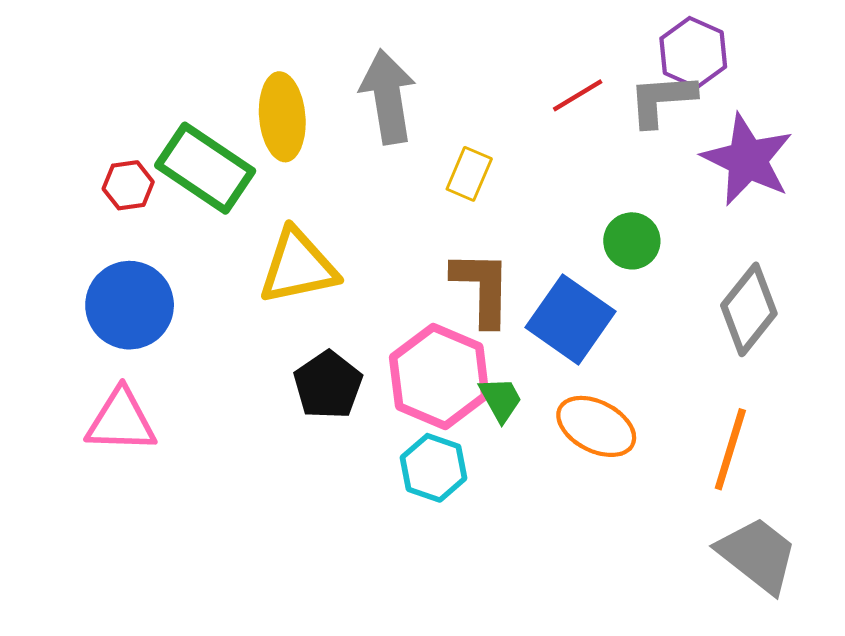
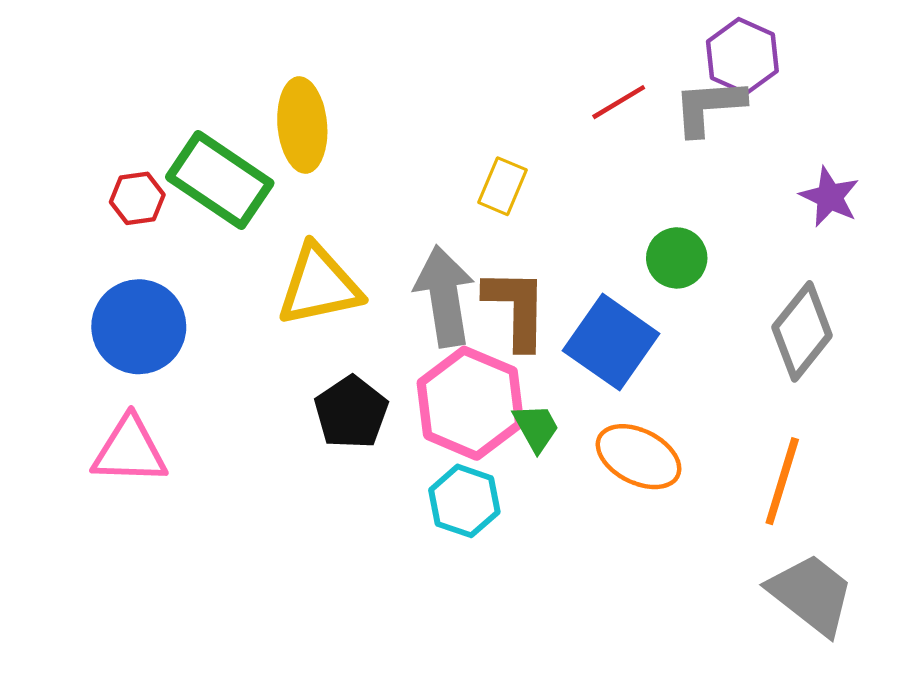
gray arrow: (388, 97) -> (444, 296), moved
purple star: (747, 160) -> (830, 197), moved, size x0.6

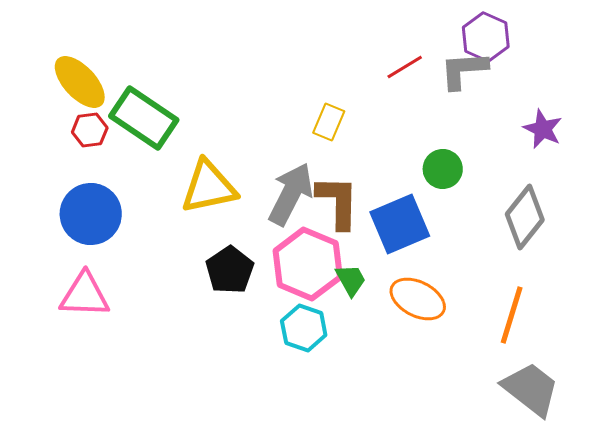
yellow ellipse: (302, 125) -> (80, 82), moved, turned -38
gray arrow: (444, 296) -> (291, 194), turned 36
blue square: (611, 342) -> (400, 224), turned 32

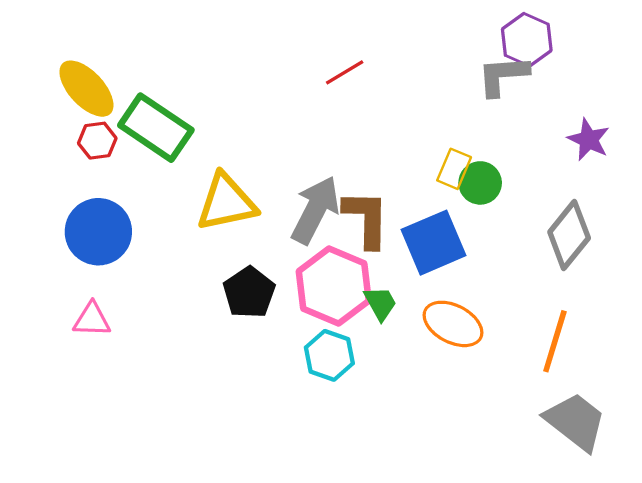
red line: (405, 67) -> (345, 72), moved
yellow rectangle: (329, 122) -> (454, 169), moved
pink triangle: (85, 295) -> (92, 320), size x0.7

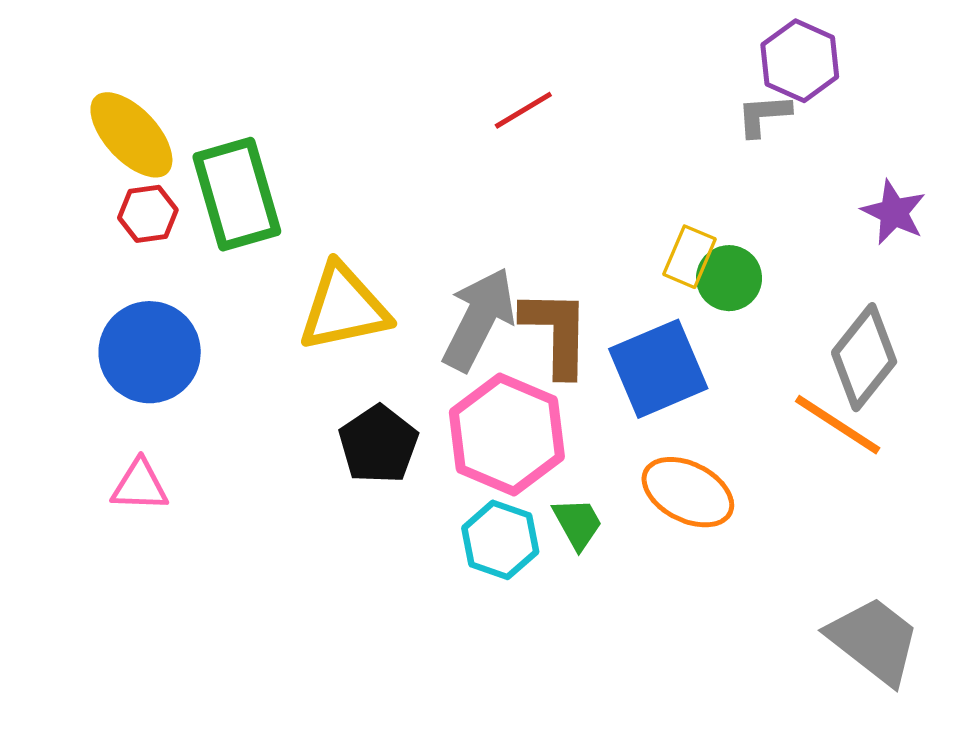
gray L-shape: (503, 76) -> (764, 115), size x0.7
green rectangle: (156, 128) -> (237, 194), turned 40
green trapezoid: (380, 303) -> (578, 523), moved
orange line: (555, 341) -> (838, 425), moved, turned -74

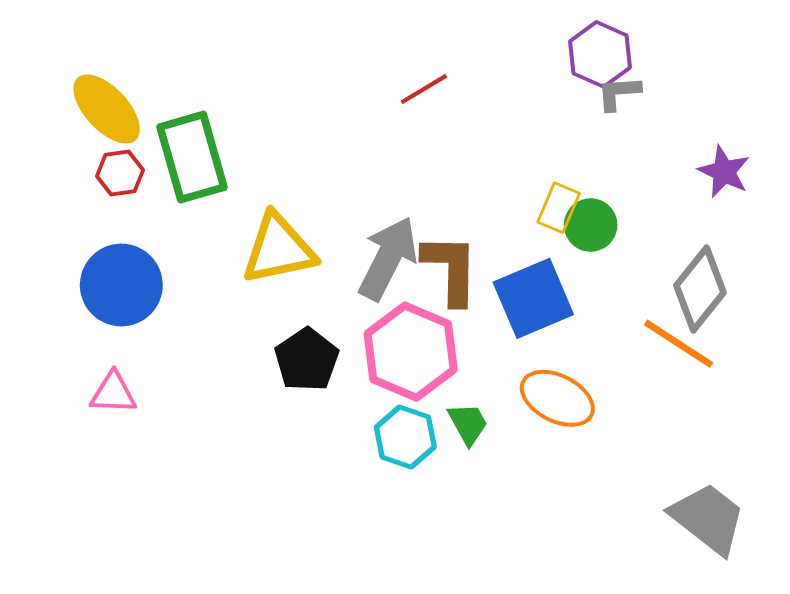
purple hexagon: (800, 61) -> (600, 54), moved

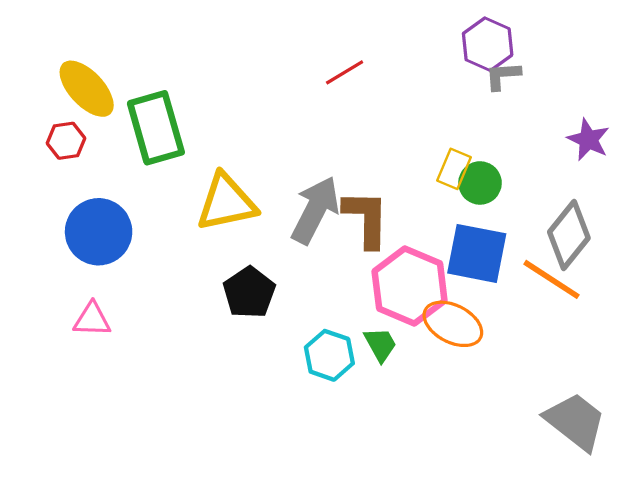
red hexagon: (120, 173) -> (66, 141), moved
blue square: (533, 298) -> (477, 253), moved, turned 34
pink hexagon: (411, 352) -> (410, 286), moved

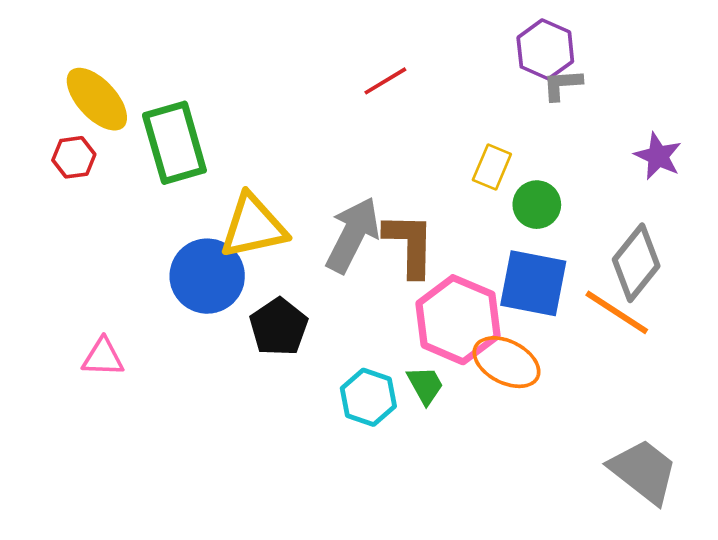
yellow rectangle: (454, 169) -> (492, 167), moved
blue circle: (99, 232) -> (207, 276), moved

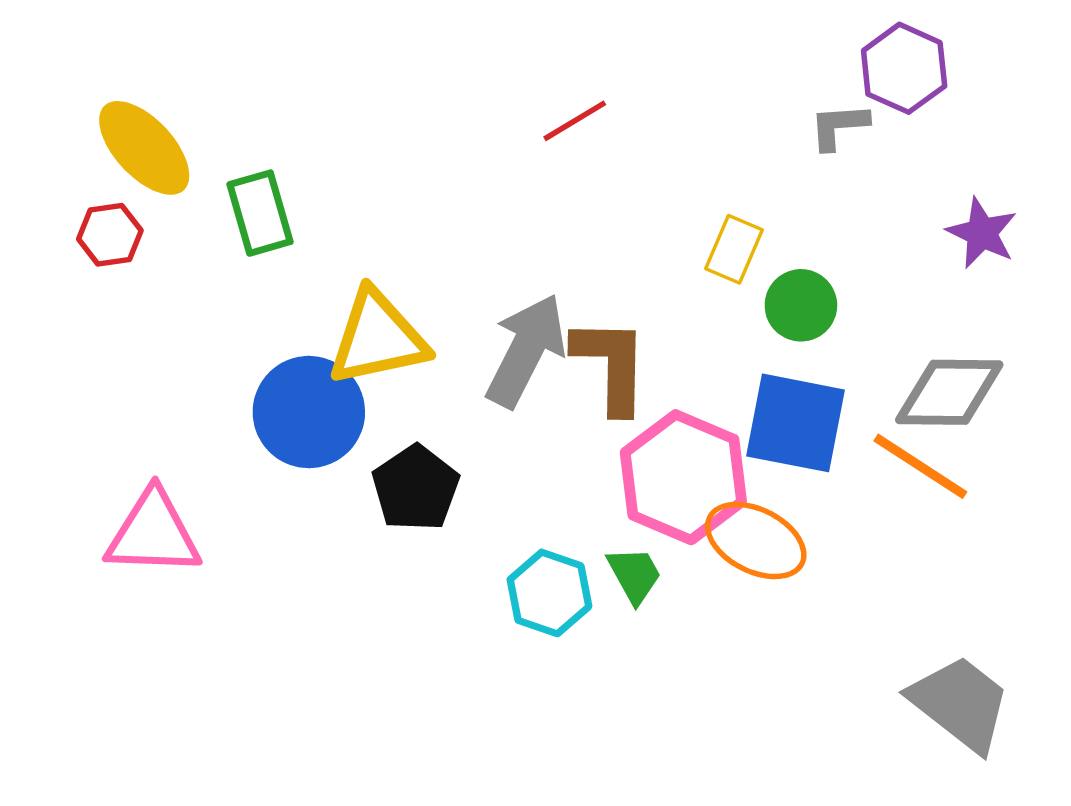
purple hexagon: (545, 49) -> (904, 68), moved
green rectangle: (174, 143) -> (260, 213), size x0.7
gray diamond: (636, 263) -> (949, 392), turned 52
pink triangle: (103, 357) -> (153, 533), size x1.5

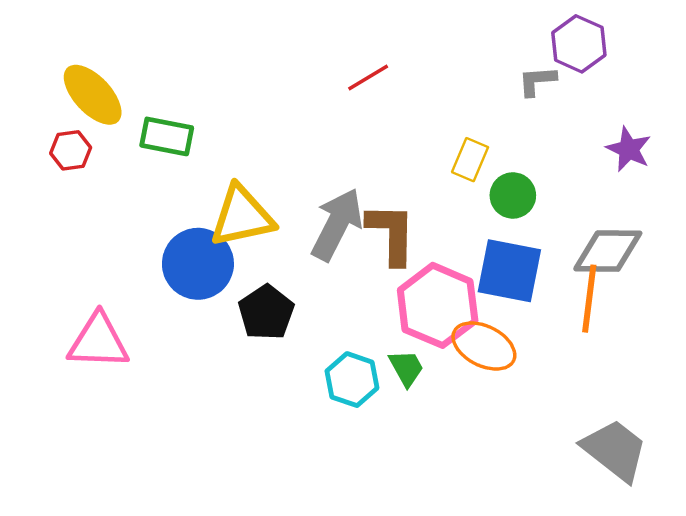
green rectangle: (260, 213) -> (167, 136), turned -63
orange line: (920, 466) -> (589, 299), turned 64

